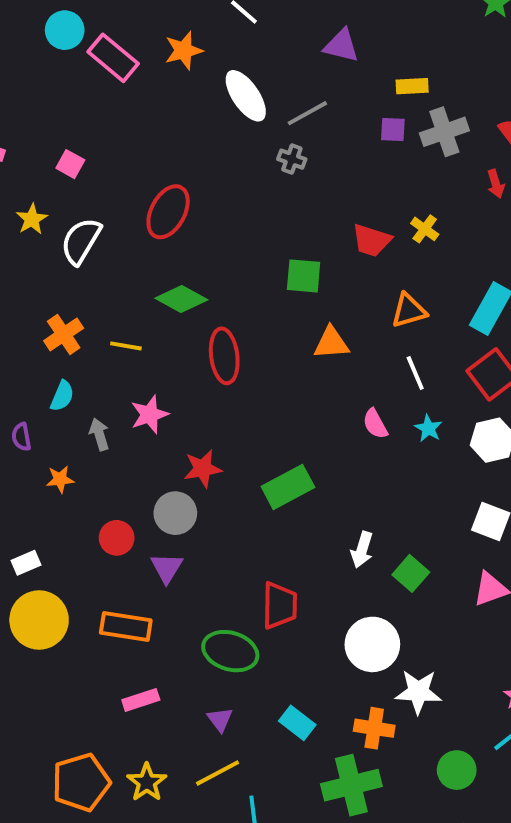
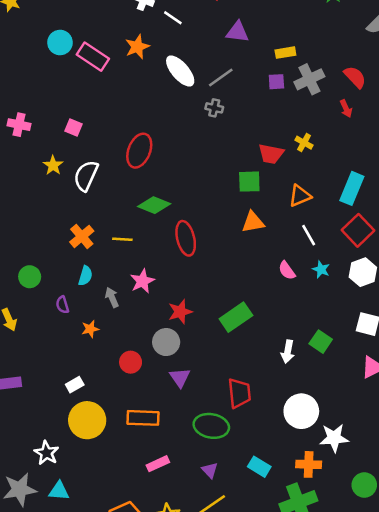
green square: (304, 276) -> (249, 182), moved
purple triangle: (167, 568) -> (180, 378), moved
green square: (411, 573) -> (321, 342), moved

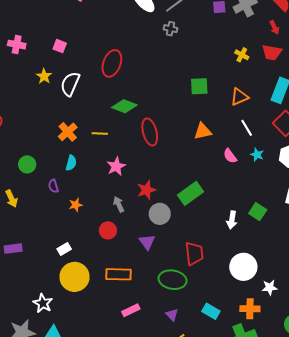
red trapezoid: (271, 154) -> (272, 52), moved
orange triangle: (253, 222) -> (203, 131), moved
gray arrow: (112, 297) -> (119, 204), moved
gray circle: (166, 342) -> (160, 214), moved
white star: (334, 438) -> (270, 287), size x0.7

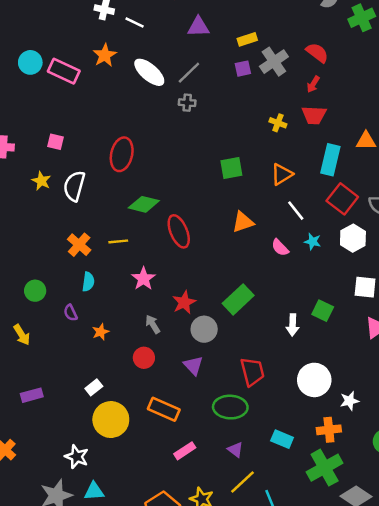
red arrow: (274, 27) -> (313, 84), turned 64
orange rectangle: (118, 274) -> (164, 409), turned 30

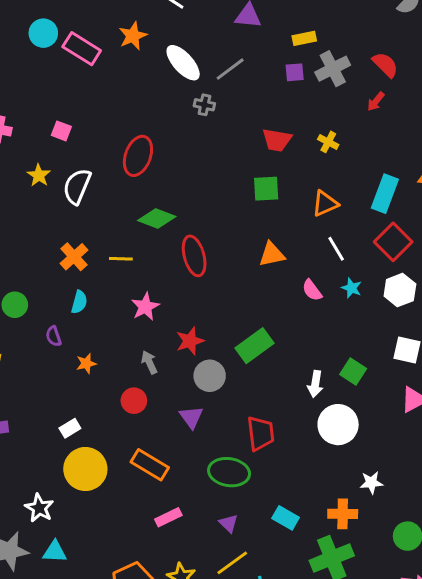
gray cross: (187, 103) -> (204, 105), moved
red trapezoid: (314, 115) -> (277, 140), moved
white circle: (314, 380) -> (338, 425), moved

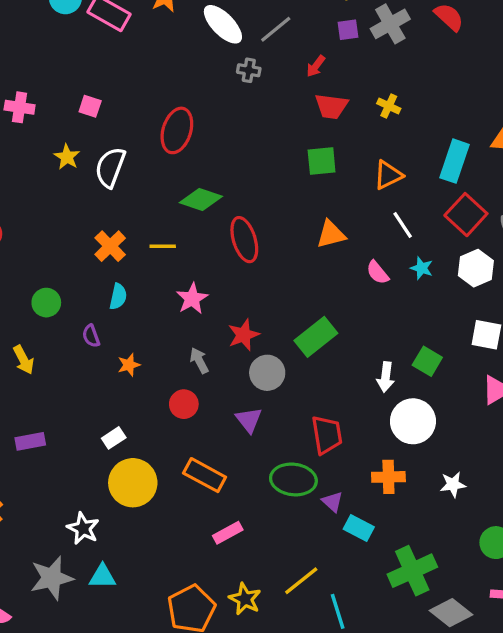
red arrow: (376, 101) -> (316, 66), moved
orange cross: (343, 514) -> (388, 477), moved
purple triangle: (229, 523) -> (333, 502), moved

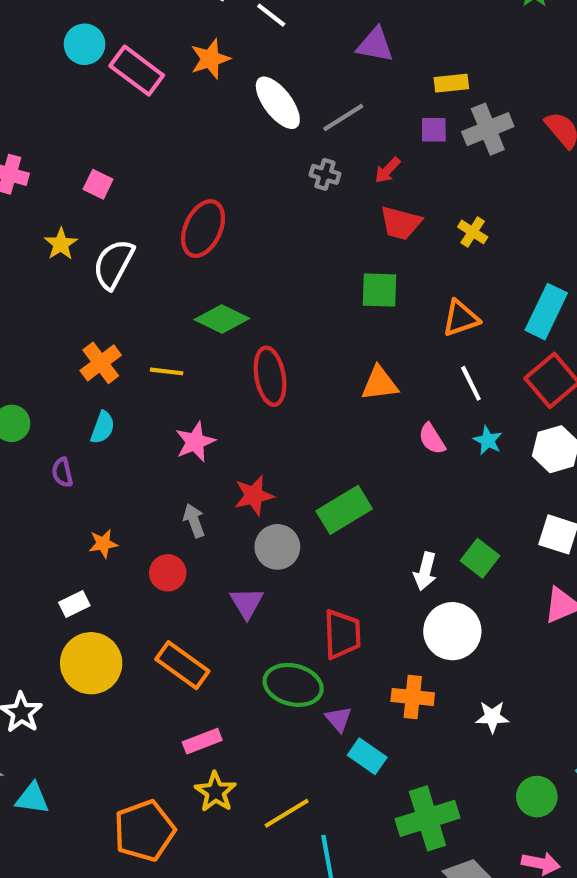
gray cross: (249, 70) -> (325, 174), moved
orange star: (129, 365) -> (103, 544), moved
cyan triangle: (102, 577) -> (32, 798), moved
yellow star: (245, 599) -> (215, 792), moved

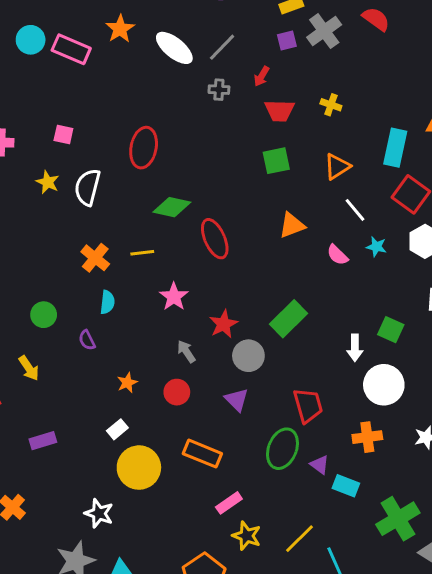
green ellipse: (293, 685) -> (282, 449), turned -69

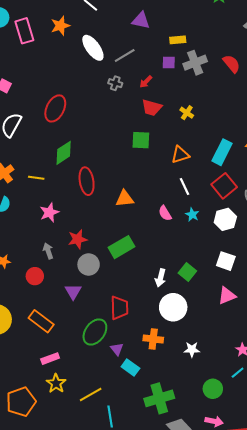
pink rectangle: (71, 49) -> (24, 31), turned 35
green diamond: (172, 207) -> (64, 153), turned -60
orange triangle: (292, 225) -> (125, 199), moved

